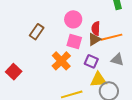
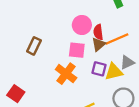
pink circle: (73, 19) -> (82, 25), moved
gray triangle: (117, 60) -> (127, 62), turned -32
yellow triangle: (98, 80) -> (114, 72), moved

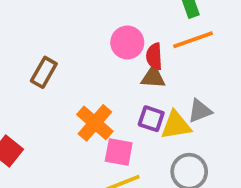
orange line: (117, 39) -> (193, 40), moved
brown triangle: (99, 44) -> (153, 77), turned 40
pink square: (77, 50) -> (119, 152), moved

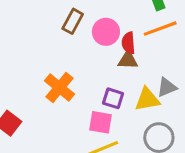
brown rectangle: (44, 72) -> (73, 21), moved
purple square: (151, 119) -> (113, 98), moved
orange cross: (95, 123) -> (59, 87), moved

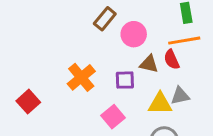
red semicircle: (128, 43) -> (172, 60), moved, turned -30
purple square: (113, 98) -> (125, 80), moved, turned -30
pink square: (100, 122) -> (113, 117), turned 30

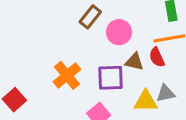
purple square: (125, 80) -> (110, 78), size x1.4

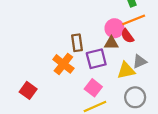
brown rectangle: (90, 17) -> (77, 43), moved, turned -35
pink circle: (119, 32) -> (114, 28), moved

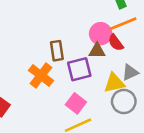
gray circle: (135, 97) -> (124, 102), moved

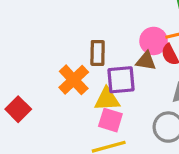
yellow triangle: (114, 83) -> (107, 99), moved
pink square: (76, 103) -> (110, 120), turned -30

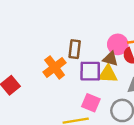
yellow triangle: (107, 99) -> (108, 74), moved
pink square: (110, 120) -> (91, 103), moved

